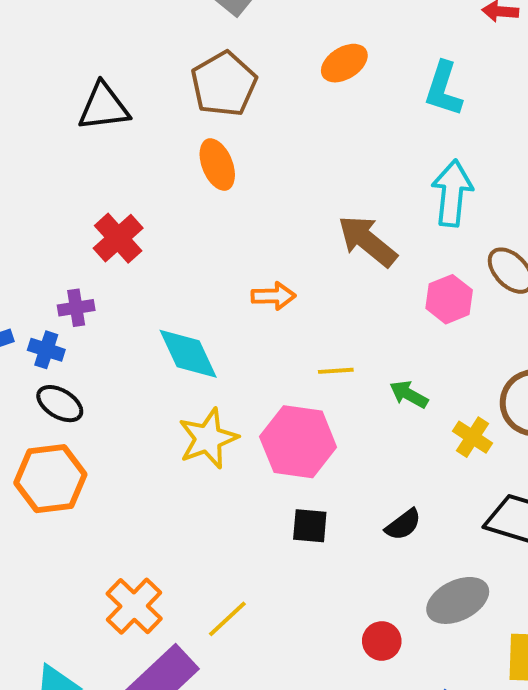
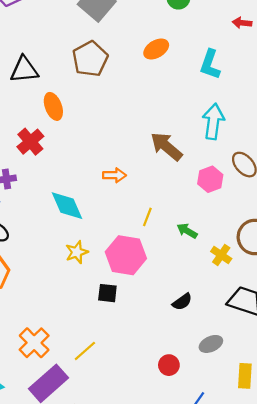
orange ellipse: (217, 165) -> (53, 106), moved
yellow line: (336, 371) -> (147, 217), turned -66
yellow star: (208, 439) -> (77, 252), size x0.7
black square: (310, 526) -> (107, 293), moved
gray ellipse: (458, 600) -> (211, 344), size x0.7

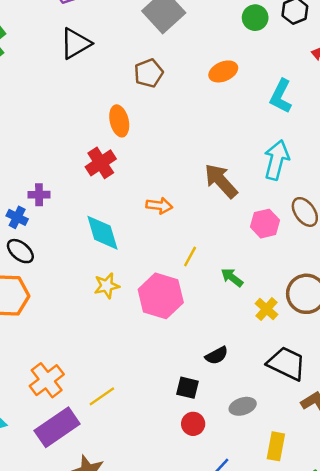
brown pentagon: (90, 59) -> (149, 73), size x0.7
black triangle: (24, 70) -> (76, 43), moved, turned -32
orange ellipse: (53, 106) -> (119, 121), moved
red cross: (30, 142) -> (101, 163), moved
black square: (107, 293) -> (187, 388), moved

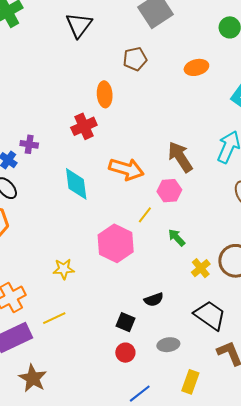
black triangle: (76, 43) -> (79, 25), turned -32
orange arrow: (159, 206) -> (126, 169), size x1.6
pink hexagon: (265, 224) -> (169, 191), moved
yellow star: (107, 286) -> (64, 269), moved

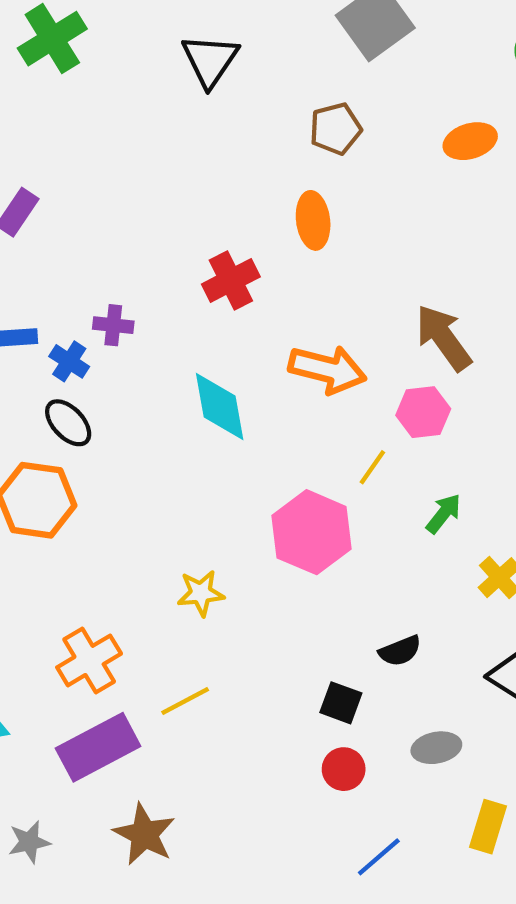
orange ellipse: (105, 94) -> (313, 220), moved
green arrow: (177, 238) -> (444, 513), turned 84

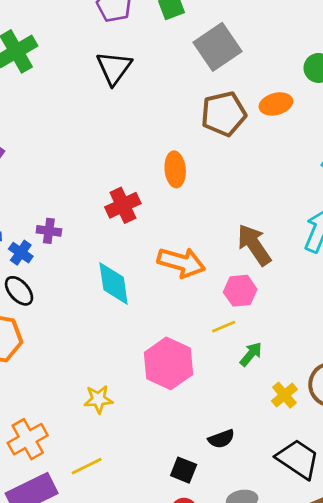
brown pentagon: (335, 129) -> (224, 114), moved, size x1.4
orange ellipse: (470, 141) -> (276, 104), moved
yellow line: (372, 467) -> (224, 327), moved, turned 30

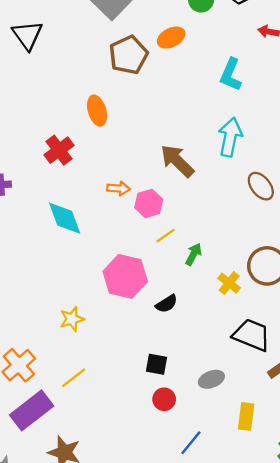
orange arrow: (181, 262) -> (118, 188), size x0.6
pink hexagon: (240, 291) -> (149, 203), moved
black semicircle: (221, 439) -> (167, 304), moved

